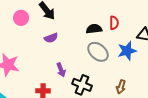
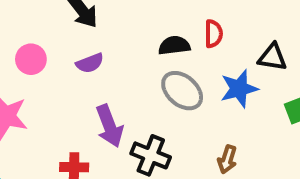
pink circle: (21, 18) -> (31, 59), moved
purple arrow: (61, 70) -> (109, 126), size x1.5

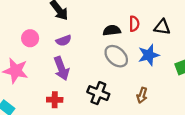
black triangle: (272, 57) -> (162, 27), moved
purple arrow: (109, 126) -> (61, 68), moved

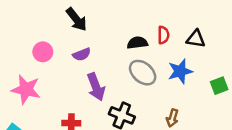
purple arrow: (61, 68) -> (96, 87), moved

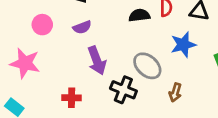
gray ellipse: (143, 73) -> (147, 66), moved

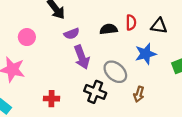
purple semicircle: (82, 27) -> (72, 34), moved
purple arrow: (97, 61) -> (82, 57), moved

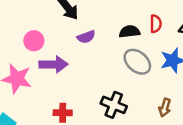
purple arrow: (82, 57) -> (54, 64), moved, turned -70
gray ellipse: (115, 72) -> (137, 62), moved

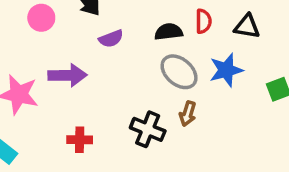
pink circle: (34, 41) -> (41, 18), moved
brown arrow: (165, 108) -> (188, 114), moved

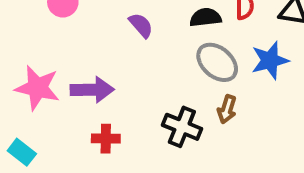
purple semicircle: (111, 39) -> (141, 25), turned -110
purple arrow: (67, 75) -> (92, 90), moved

